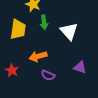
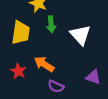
orange arrow: (38, 56) -> (44, 64), turned 48
red star: (12, 70) -> (18, 71), moved

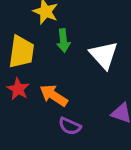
red star: (18, 71) -> (18, 89), moved

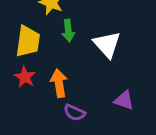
orange arrow: (54, 95) -> (59, 83), turned 48

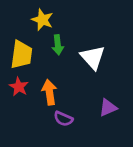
purple triangle: (124, 100) -> (108, 108), turned -42

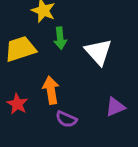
yellow trapezoid: (22, 55) -> (20, 49), turned -116
red star: (19, 87) -> (17, 104), moved

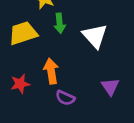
red star: (17, 104) -> (20, 84), turned 30
purple triangle: (115, 107) -> (110, 87), turned -42

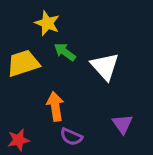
green arrow: (60, 23) -> (65, 52), turned 132
red star: (20, 84) -> (18, 140), moved

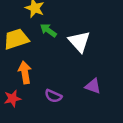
orange arrow: (55, 106) -> (25, 72), moved
purple triangle: (122, 124) -> (93, 86), turned -35

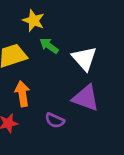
purple triangle: (93, 86) -> (86, 98), moved, size x1.5

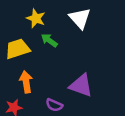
white triangle: (84, 58) -> (80, 18), moved

